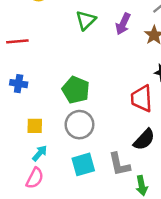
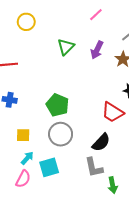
red trapezoid: (142, 99) -> (113, 112), turned -55
black semicircle: (144, 140) -> (101, 142), moved
cyan square: (83, 164) -> (49, 167), moved

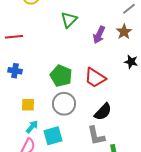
purple arrow: (97, 50) -> (99, 35), moved
red trapezoid: (113, 112) -> (95, 78), moved

